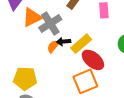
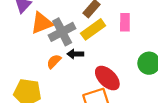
yellow rectangle: (81, 44) -> (93, 29), moved
orange semicircle: (53, 46) -> (54, 61), moved

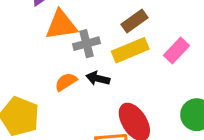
pink rectangle: (125, 22) -> (176, 50), turned 30
gray cross: (62, 32) -> (87, 44), size x0.7

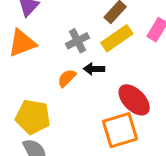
orange triangle: (61, 25) -> (22, 43), moved

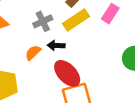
red ellipse: (134, 100) -> (67, 73), moved

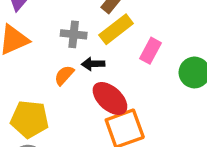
pink rectangle: (110, 14) -> (150, 51), moved
gray cross: (43, 21) -> (74, 34), turned 36

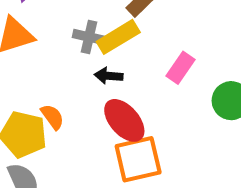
yellow rectangle: (116, 29) -> (118, 37), moved
orange semicircle: (64, 75) -> (52, 117), moved, turned 95

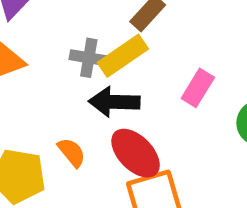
black arrow: (109, 76) -> (114, 102), size x1.5
orange semicircle: (52, 117) -> (72, 152), moved

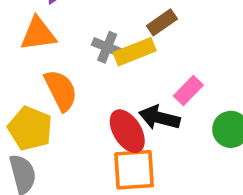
black arrow: (114, 102) -> (159, 118), moved
orange semicircle: (72, 152) -> (61, 90), moved, size x1.6

